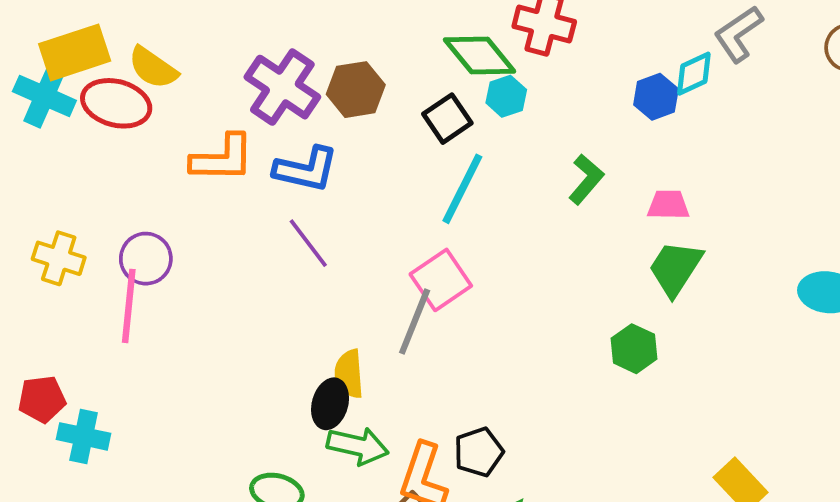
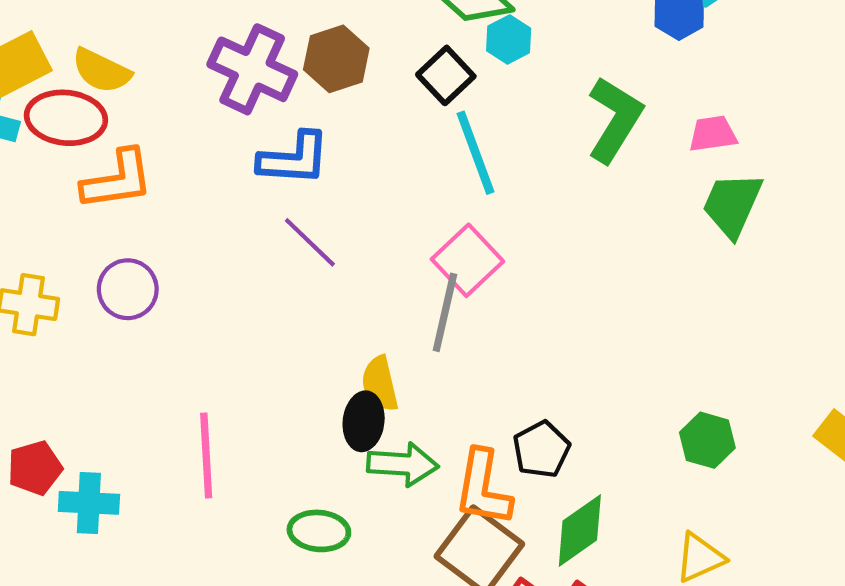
orange L-shape: (222, 158) -> (117, 180), moved
green L-shape: (586, 179) -> (615, 120), size x1.5
cyan line: (462, 189) -> (475, 153), turned -38
pink line: (129, 306) -> (206, 455), moved
green hexagon: (634, 349) -> (707, 440), moved

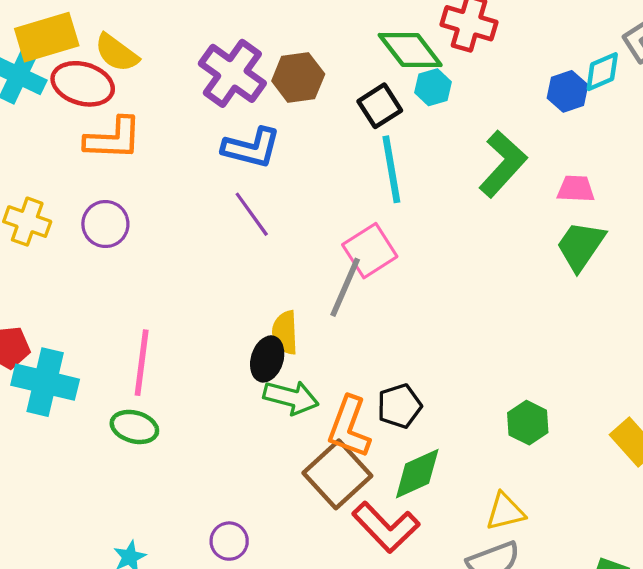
cyan cross: (89, 503) -> (45, 382), size x1.4
green ellipse: (319, 531) -> (134, 427), moved

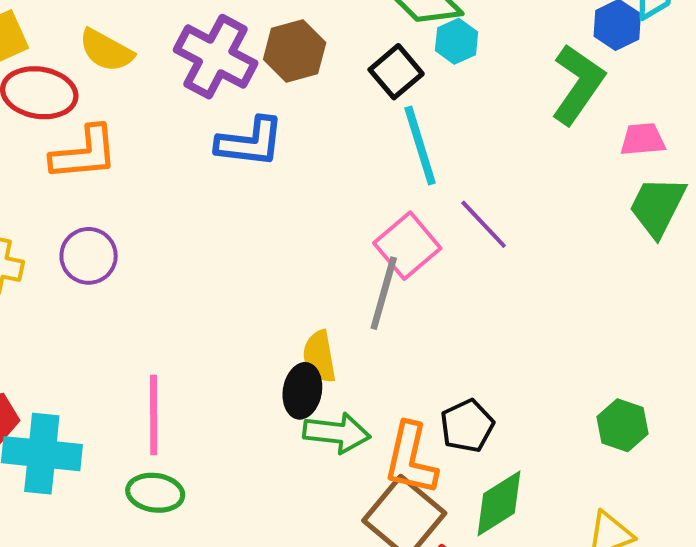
yellow semicircle: (117, 53) -> (106, 50), moved
green L-shape: (503, 164) -> (578, 84), moved
purple line: (252, 214) -> (484, 224), moved

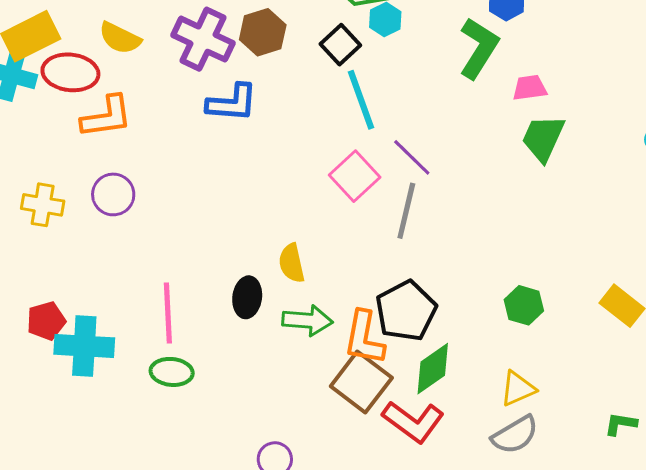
gray line: (384, 293) -> (406, 211), moved
black ellipse: (302, 391) -> (247, 297), moved
black pentagon: (467, 426) -> (406, 311), size x1.5

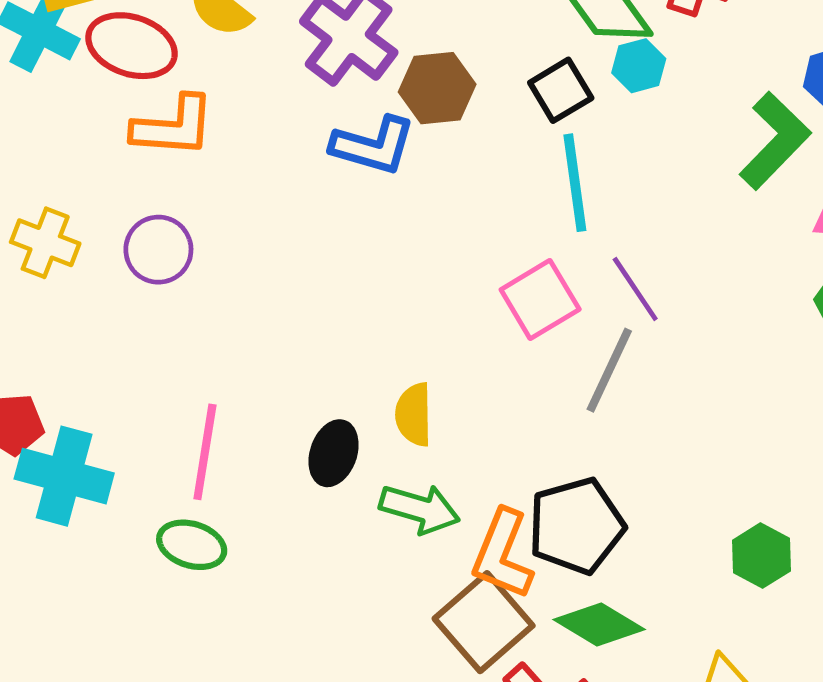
brown hexagon: (263, 32) -> (437, 88), moved
green diamond: (433, 369) -> (599, 625), turned 54

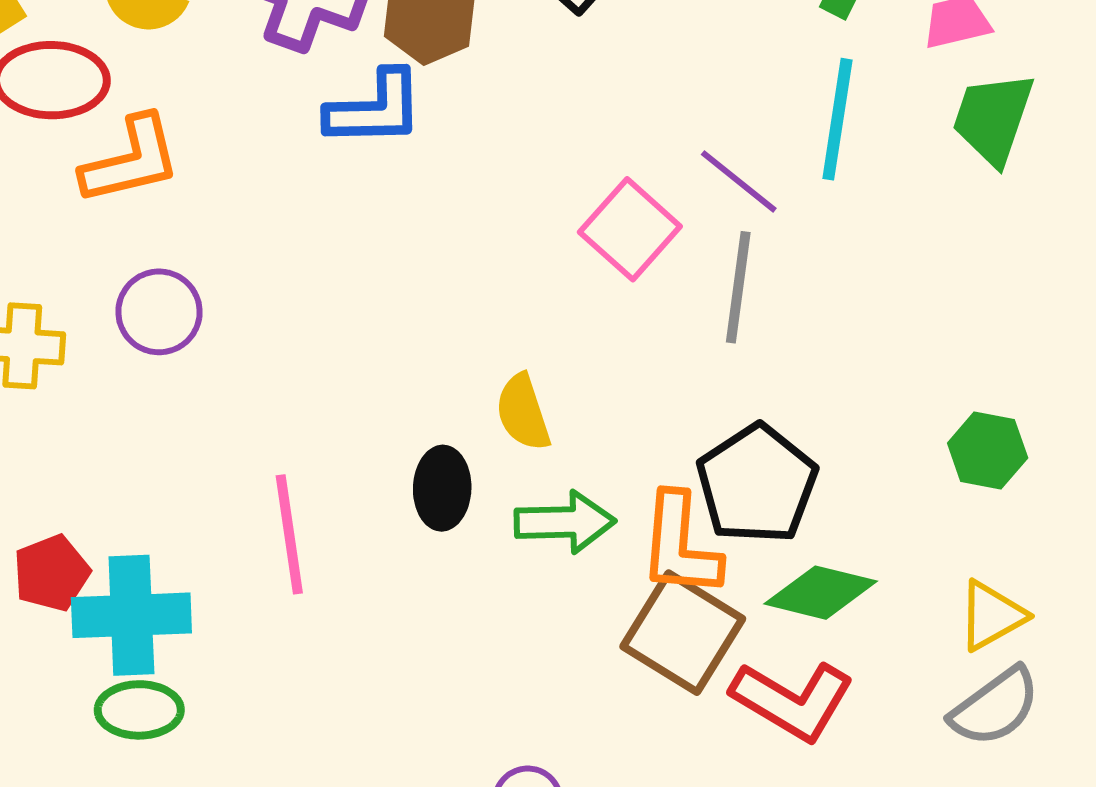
cyan line: (575, 183) -> (837, 119), moved, turned 34
green ellipse: (192, 545) -> (139, 710), moved

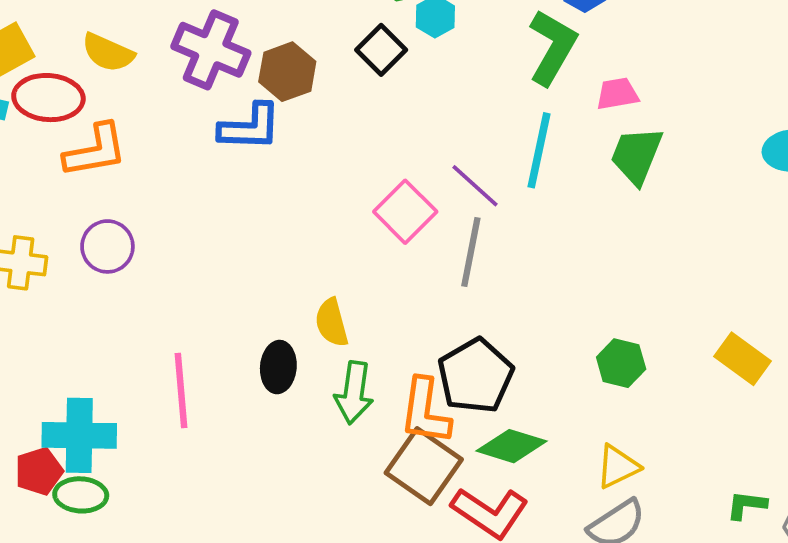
green arrow: (565, 522) -> (354, 393), turned 96
red pentagon: (51, 573) -> (39, 471), moved

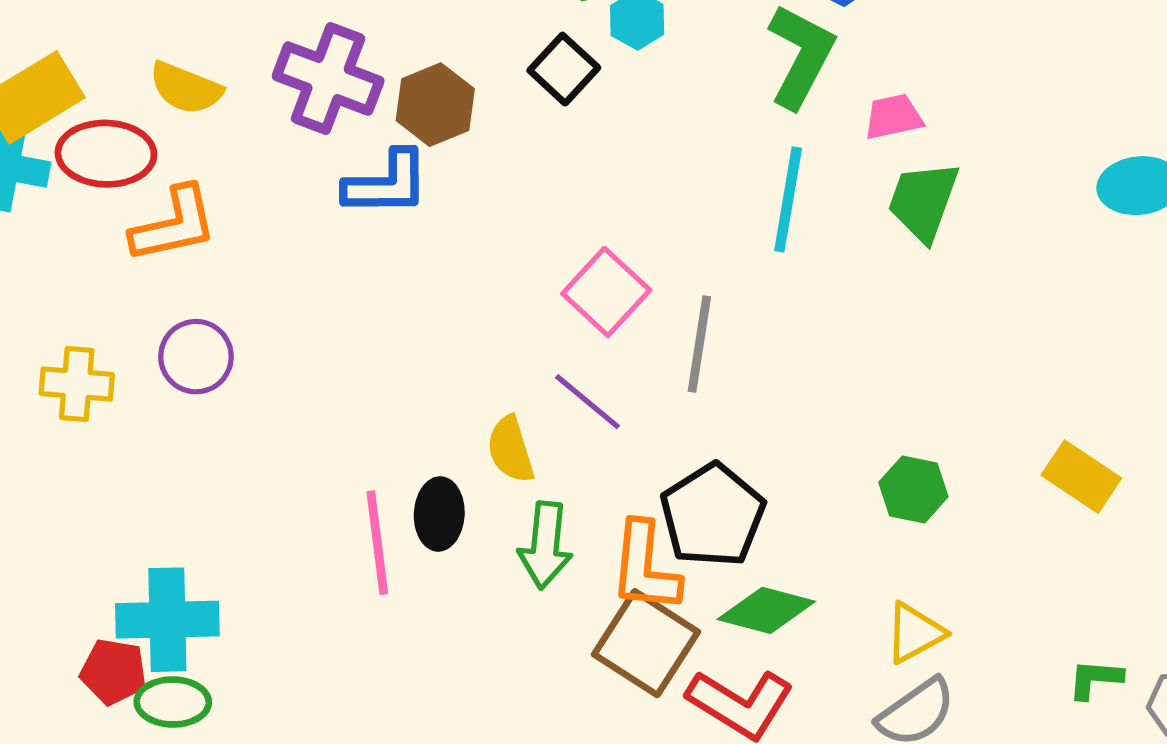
purple line: (475, 186) -> (587, 402), moved
pink line: (181, 390) -> (377, 543), moved
red pentagon: (39, 471) -> (114, 672), turned 30

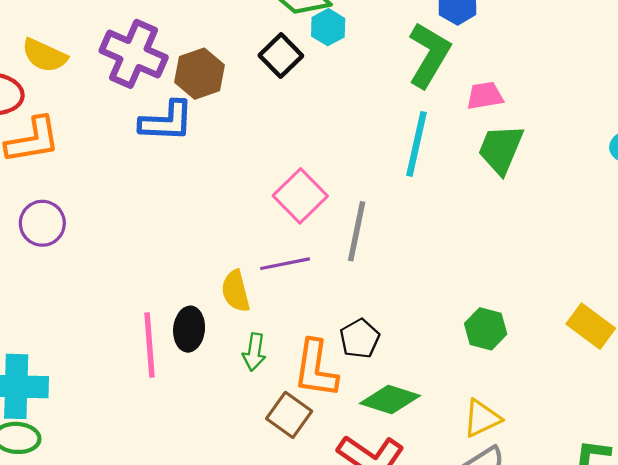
purple line: (587, 402) -> (285, 264), turned -54
black pentagon: (713, 515) -> (360, 339), size x0.6
green arrow: (545, 545) -> (254, 352), size x0.7
brown square: (646, 643) -> (289, 415), moved, size x0.7

